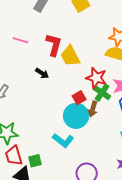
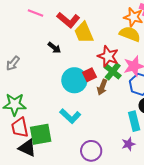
red L-shape: (54, 45) -> (68, 20), turned 110
cyan circle: (76, 116) -> (74, 80), moved
green square: (35, 161) -> (41, 134), size x1.6

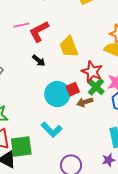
pink line: (35, 13) -> (21, 25), turned -35
red L-shape: (68, 20) -> (39, 31), moved, turned 110
brown arrow: (102, 87) -> (85, 102), turned 49

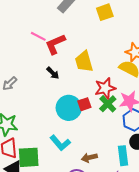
pink line: (21, 25) -> (38, 36), turned 35
red star: (92, 72) -> (105, 88), turned 30
brown arrow: (85, 102) -> (89, 158), moved

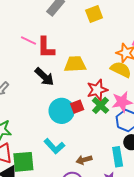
red L-shape: (55, 44) -> (46, 48), turned -65
yellow trapezoid: (84, 62) -> (75, 64), turned 105
black arrow: (53, 73) -> (44, 77), size x1.5

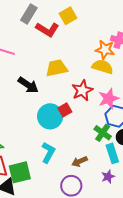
red L-shape: (46, 48) -> (47, 29), moved, turned -50
green cross: (100, 105) -> (103, 133), moved
cyan L-shape: (54, 146) -> (48, 152), turned -100

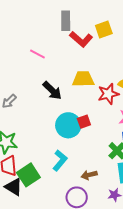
gray rectangle: (29, 14) -> (66, 21), turned -42
red star: (82, 90) -> (108, 94), moved
green square: (20, 172) -> (28, 175), turned -30

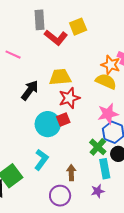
black arrow: (52, 91) -> (30, 90), turned -95
red star: (108, 94) -> (69, 98), moved
brown arrow: (89, 175) -> (71, 173), turned 105

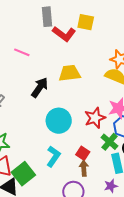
yellow square: (78, 27) -> (86, 22), turned 36
red star: (69, 98) -> (95, 118), moved
red square: (63, 120) -> (83, 153), moved, turned -32

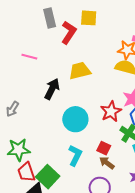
red L-shape: (64, 34) -> (69, 32), turned -85
brown arrow: (84, 168) -> (107, 163), turned -42

